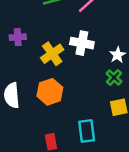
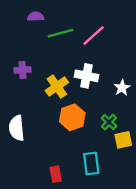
green cross: (114, 78) -> (109, 122), moved
orange hexagon: (50, 92) -> (72, 117), moved

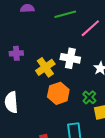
green line: (60, 33) -> (65, 14), moved
pink line: (94, 36) -> (90, 28), moved

